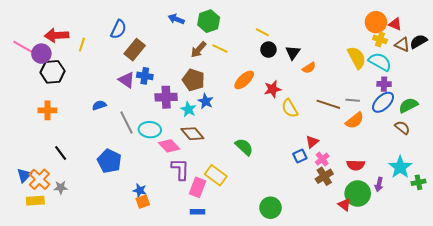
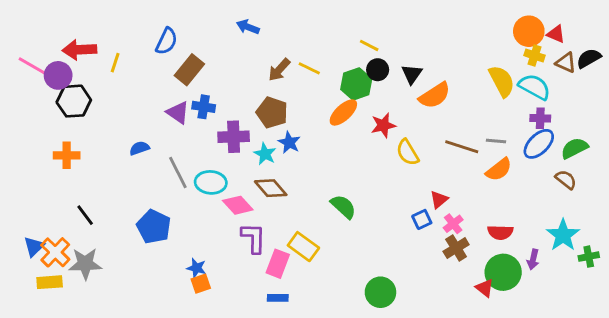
green hexagon: (209, 21) -> (356, 84), moved
orange semicircle: (309, 68) -> (435, 95), size x1.6
gray star: (61, 187) -> (85, 264), size x1.6

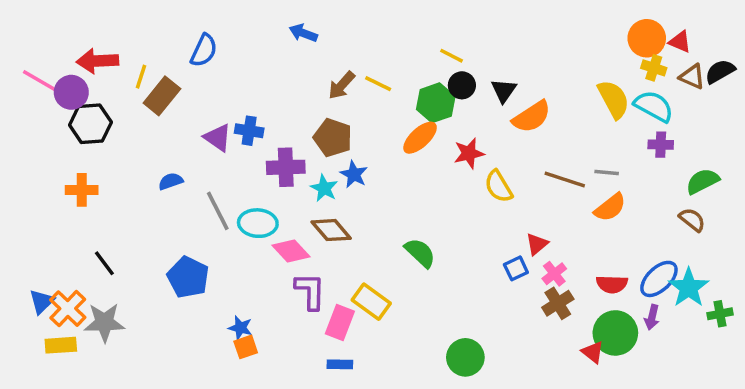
brown rectangle: (189, 70) -> (162, 96), moved
blue ellipse: (539, 144) -> (659, 279), moved

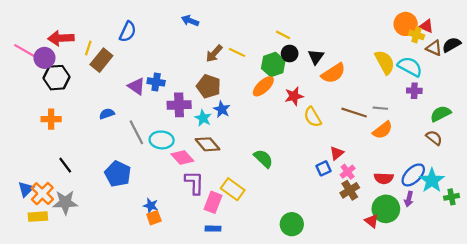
yellow cross: (654, 68) -> (417, 35), moved

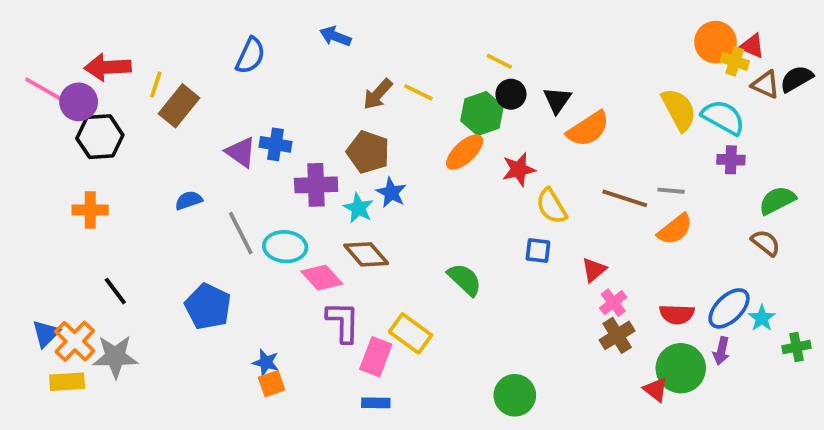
blue semicircle: (128, 32) -> (250, 56), moved
blue square: (324, 168) -> (538, 251), moved, turned 32
cyan star: (432, 180) -> (762, 318), size x0.6

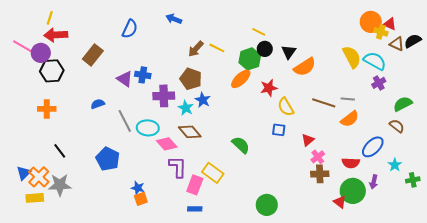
yellow line: (156, 85) -> (50, 18), moved
purple cross: (731, 160) -> (379, 83), turned -32
blue ellipse: (729, 308) -> (373, 147), moved
brown cross: (617, 335) -> (320, 174), turned 30

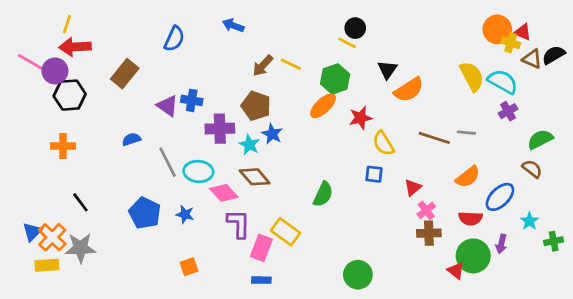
black circle: (265, 49) -> (355, 28), moved
orange semicircle: (350, 119) -> (468, 177), moved
green semicircle: (241, 145) -> (323, 194), turned 72
blue star: (138, 188) -> (185, 214), moved

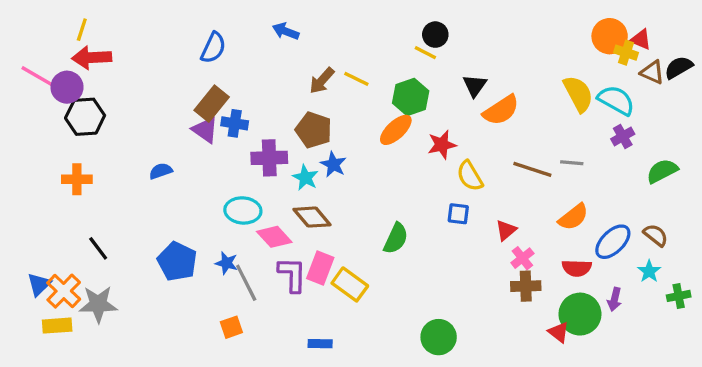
brown rectangle: (125, 74) -> (212, 104), moved
gray line: (168, 162) -> (246, 283), moved
brown semicircle: (532, 169) -> (656, 235), moved
pink rectangle: (261, 248) -> (320, 268), moved

